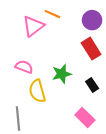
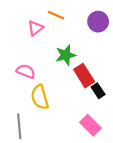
pink triangle: (33, 26) -> (35, 28), size x0.7
red rectangle: (91, 49) -> (84, 76), moved
green star: (62, 74) -> (66, 55), moved

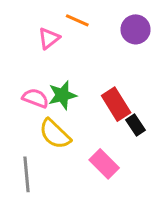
green star: (66, 55) -> (62, 95), moved
yellow semicircle: (40, 97) -> (55, 134), turned -30
pink rectangle: (91, 125) -> (104, 164), moved

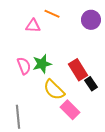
pink triangle: (49, 38) -> (33, 26), turned 42
pink semicircle: (35, 98) -> (24, 66), turned 48
yellow semicircle: (55, 134) -> (54, 90), moved

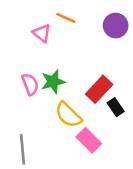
pink triangle: (33, 26) -> (42, 33), turned 35
red rectangle: (78, 70) -> (99, 89), turned 75

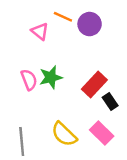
purple circle: (116, 26) -> (90, 24), moved
yellow semicircle: (68, 115) -> (64, 134), moved
pink rectangle: (89, 140) -> (102, 133), moved

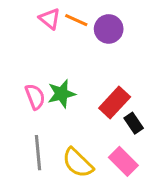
pink triangle: (40, 31) -> (50, 19), moved
gray line: (22, 141) -> (38, 153), moved

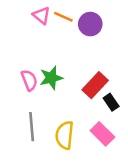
yellow semicircle: (78, 163) -> (65, 135), turned 52

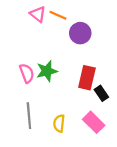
purple circle: (90, 24) -> (80, 33), moved
red rectangle: (95, 85) -> (87, 78), turned -30
yellow semicircle: (65, 135) -> (59, 123), size x0.7

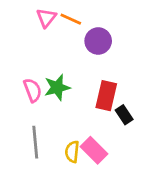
pink triangle: (38, 14) -> (46, 18), turned 30
pink rectangle: (94, 122) -> (94, 150), moved

